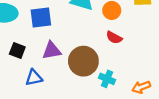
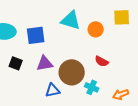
red semicircle: (114, 38) -> (102, 61), moved
blue triangle: (34, 78) -> (53, 90), moved

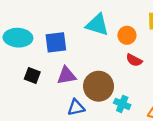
red semicircle: (102, 61) -> (134, 60), moved

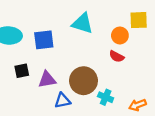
orange circle: (127, 35) -> (120, 35), moved
black square: (32, 76) -> (22, 71), turned -32
purple triangle: (67, 76) -> (47, 80), moved

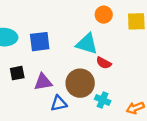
cyan triangle: (82, 23) -> (87, 44), moved
orange circle: (120, 35) -> (104, 15), moved
red semicircle: (117, 56) -> (104, 63), moved

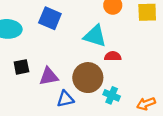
blue square: (40, 42) -> (50, 18), moved, turned 30
red semicircle: (104, 63) -> (113, 56), turned 152

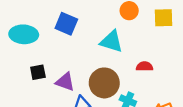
red semicircle: (113, 56) -> (145, 66), moved
purple triangle: (49, 76) -> (65, 82), turned 30

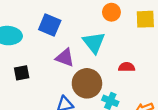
cyan triangle: (111, 41) -> (94, 43), turned 35
purple triangle: (65, 82) -> (65, 58), moved

